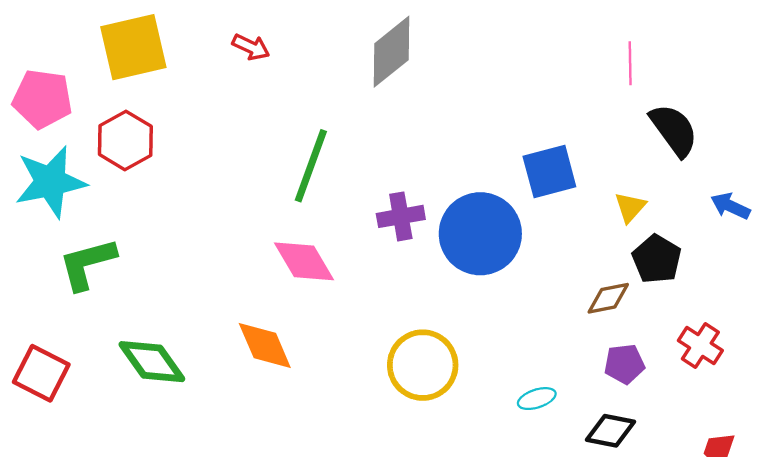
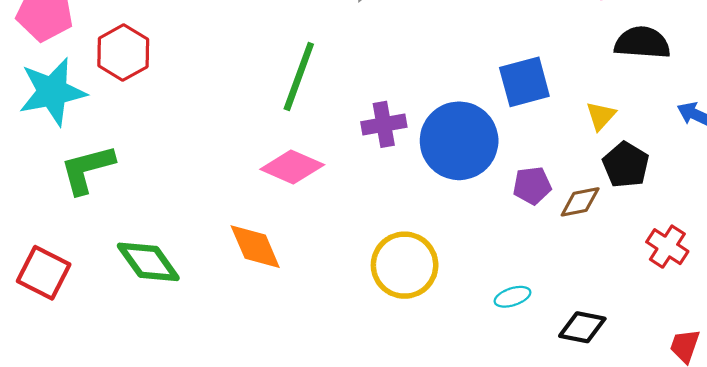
black semicircle: (674, 130) -> (642, 43), turned -50
pink diamond: (304, 261) -> (292, 167), turned -36
purple pentagon: (624, 364) -> (532, 186), moved

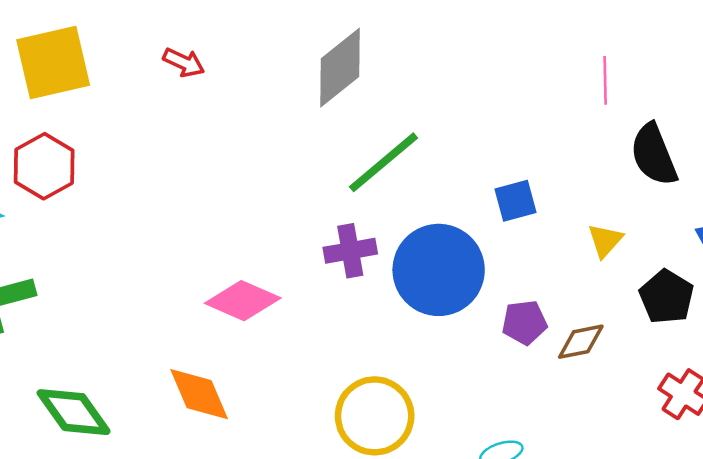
black semicircle: (642, 43) -> (654, 155), turned -116
green line: (299, 76) -> (384, 162), moved, turned 30
blue square: (524, 82) -> (515, 201), size x0.7
black pentagon: (626, 165) -> (667, 297), moved

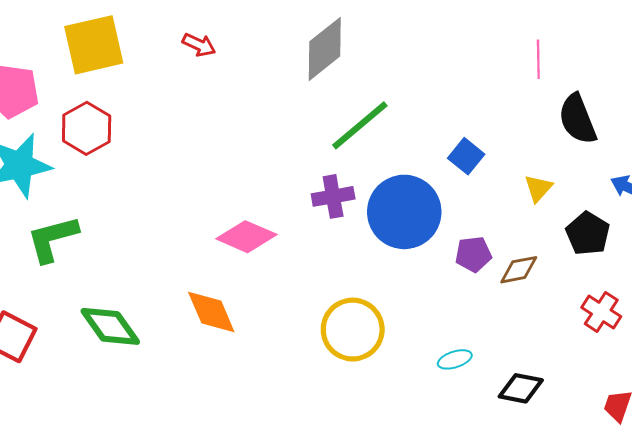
blue square: (515, 201) -> (466, 156), turned -36

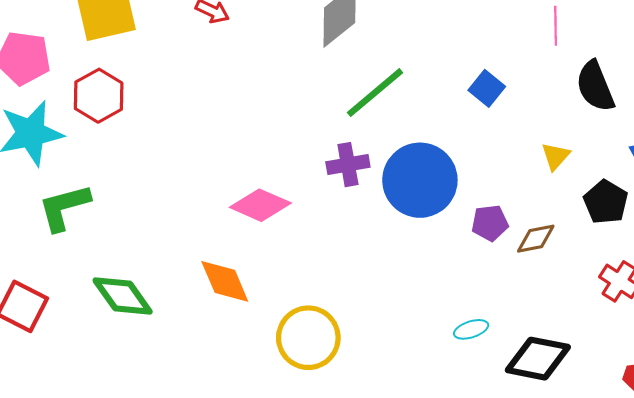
blue square: (466, 156) -> (487, 88), moved
yellow circle: (353, 330) -> (308, 338), moved
black diamond: (521, 388) -> (538, 359), size x1.4

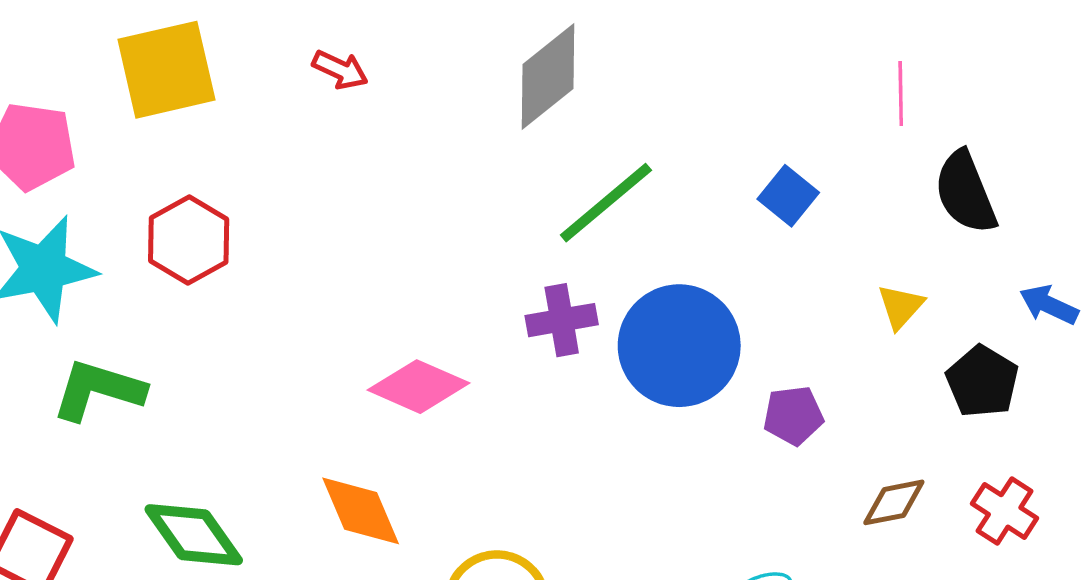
red hexagon: (99, 96) -> (189, 240), moved
green L-shape: (64, 207) -> (98, 390), turned 32
brown diamond: (536, 239) -> (894, 502), moved

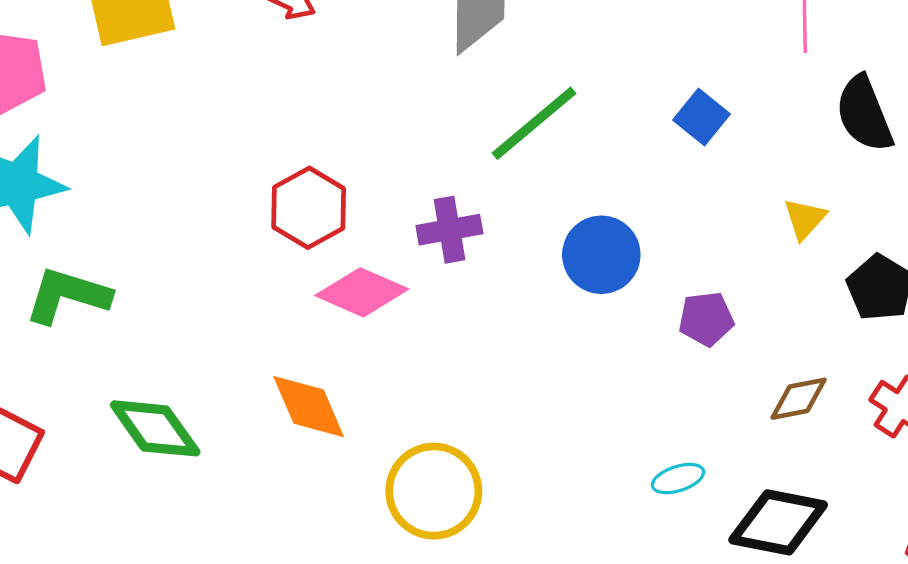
red hexagon: (189, 240) -> (309, 208), moved
purple cross: (562, 320) -> (449, 230), moved
blue circle: (679, 346) -> (601, 255), size x0.7

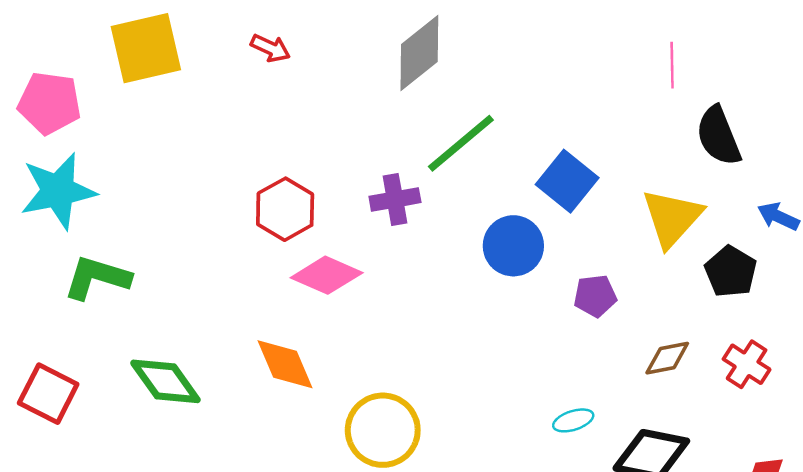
blue square: (701, 117) -> (567, 181), moved, size x1.4
yellow triangle: (805, 219) -> (672, 218), size x1.8
purple cross: (449, 230) -> (395, 199), moved

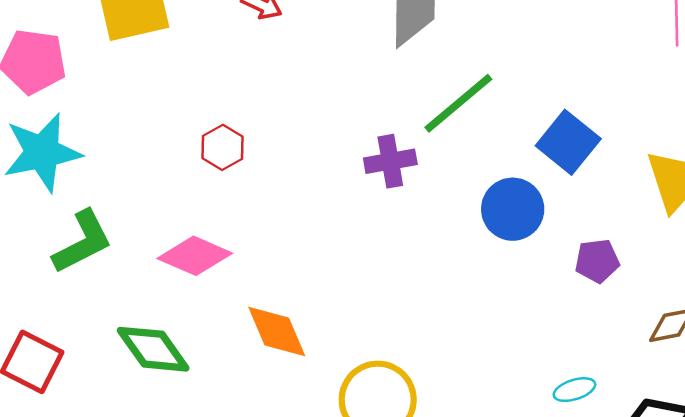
red hexagon: (285, 209) -> (223, 147), moved, size x0.7
pink diamond: (327, 275) -> (195, 256), moved
green L-shape: (97, 278) -> (82, 242), turned 136

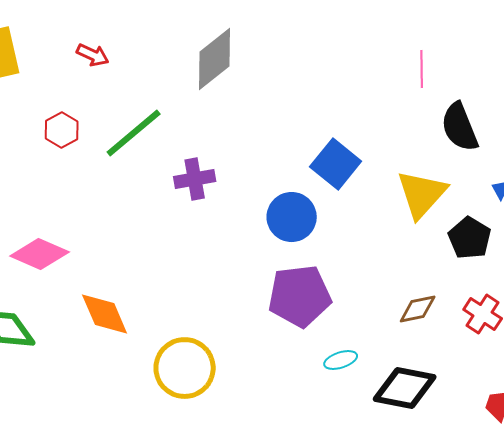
green line: (458, 103) -> (134, 133), moved
red hexagon: (223, 147) -> (62, 130), moved
purple pentagon: (597, 261) -> (300, 296), moved, size x1.8

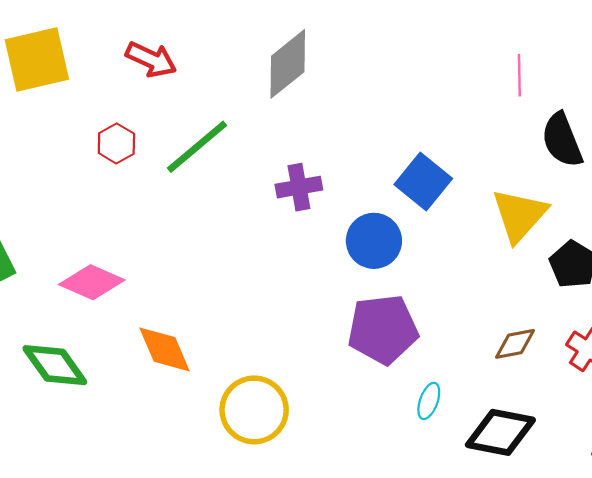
red arrow: (93, 55) -> (151, 59), size x1.4
purple cross: (195, 179) -> (299, 187), moved
cyan ellipse: (341, 360) -> (429, 401), turned -52

